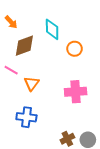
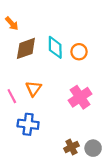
cyan diamond: (52, 29) -> (55, 47), moved
pink line: (11, 70) -> (12, 96), moved, turned 32
pink cross: (76, 92) -> (80, 97), turned -30

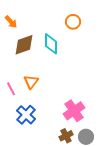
orange circle: (79, 52) -> (73, 22), moved
pink cross: (80, 97) -> (74, 111), moved
blue cross: (28, 124) -> (26, 115), turned 36

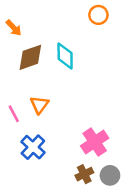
orange circle: (73, 22) -> (98, 15), moved

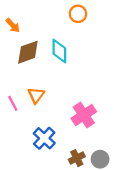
orange circle: (98, 15) -> (78, 14), moved
pink cross: (95, 142) -> (84, 115), moved
blue cross: (33, 147) -> (44, 138), moved

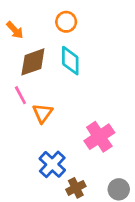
orange circle: (78, 14) -> (66, 22), moved
pink line: (13, 103) -> (20, 95), moved
brown cross: (77, 158) -> (76, 188), moved

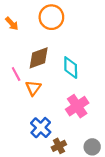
orange circle: (66, 22) -> (51, 17), size x1.5
cyan diamond: (70, 61) -> (71, 68), moved
brown diamond: (33, 62) -> (39, 58), moved

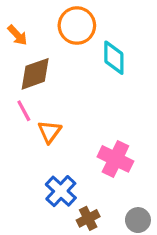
brown diamond: (39, 58) -> (35, 74), moved
cyan diamond: (71, 68) -> (114, 58), moved
pink cross: (77, 106) -> (115, 159), turned -30

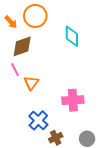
orange circle: (77, 26) -> (35, 16), moved
pink cross: (115, 159) -> (73, 100), turned -30

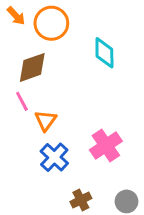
orange arrow: (11, 22) -> (16, 16), moved
pink cross: (73, 100) -> (106, 145), turned -30
blue cross: (38, 120) -> (54, 157), moved

